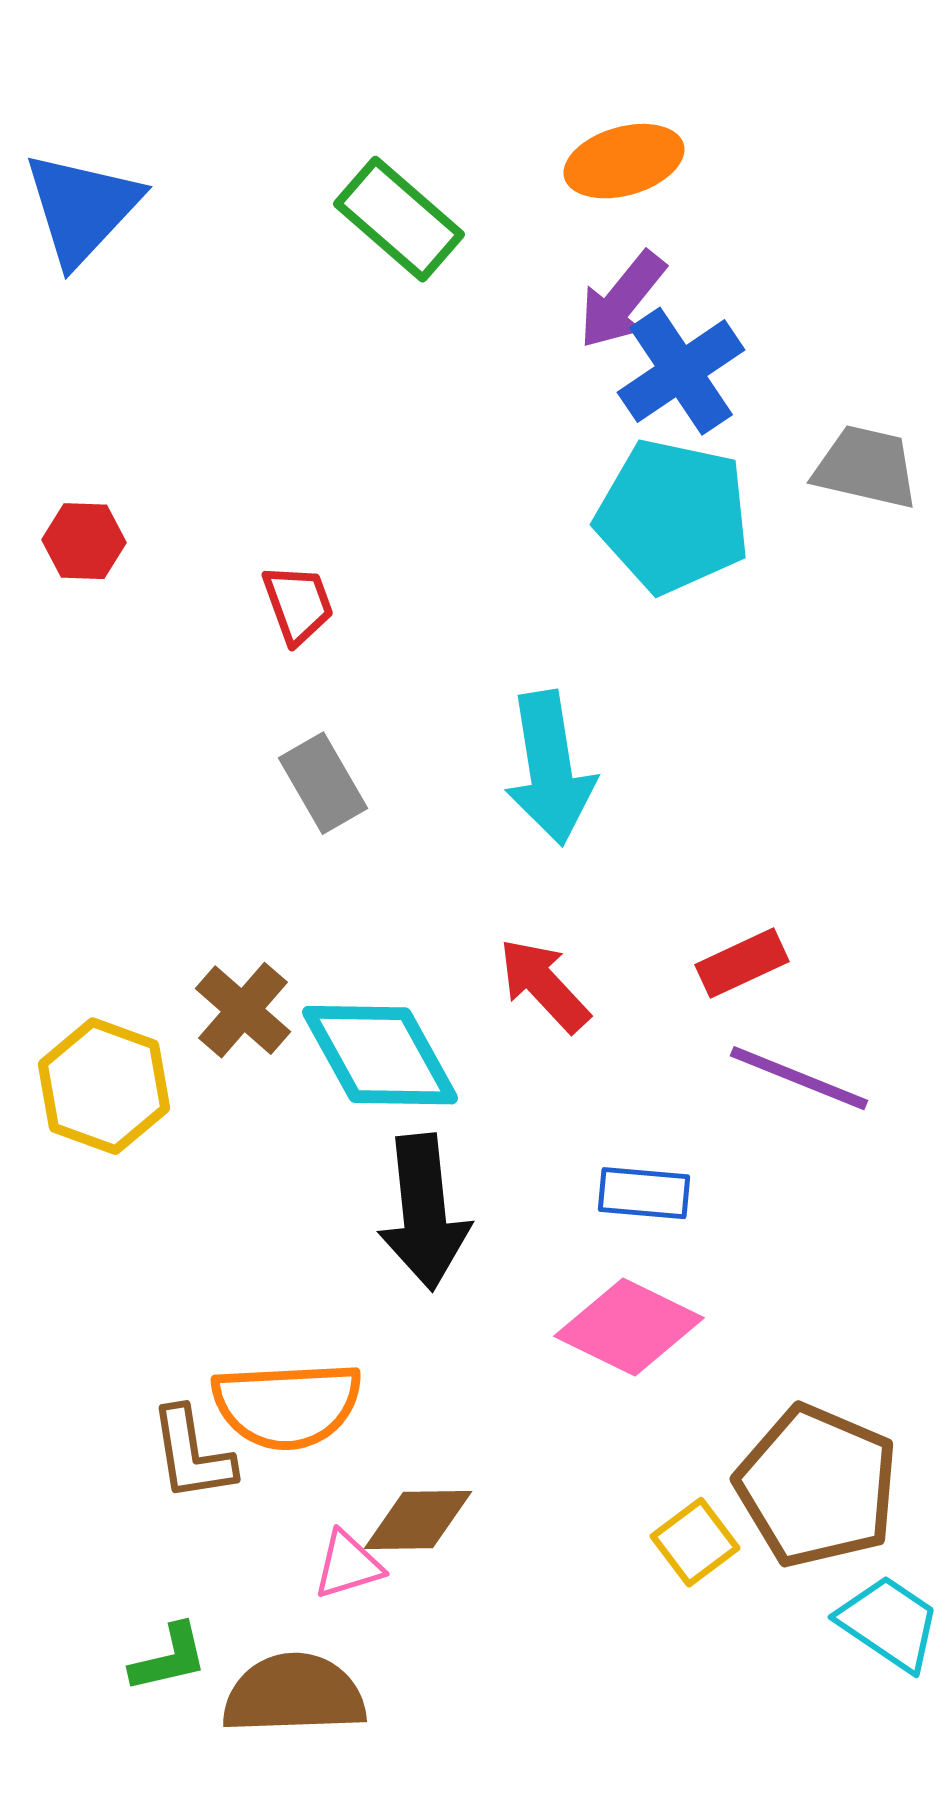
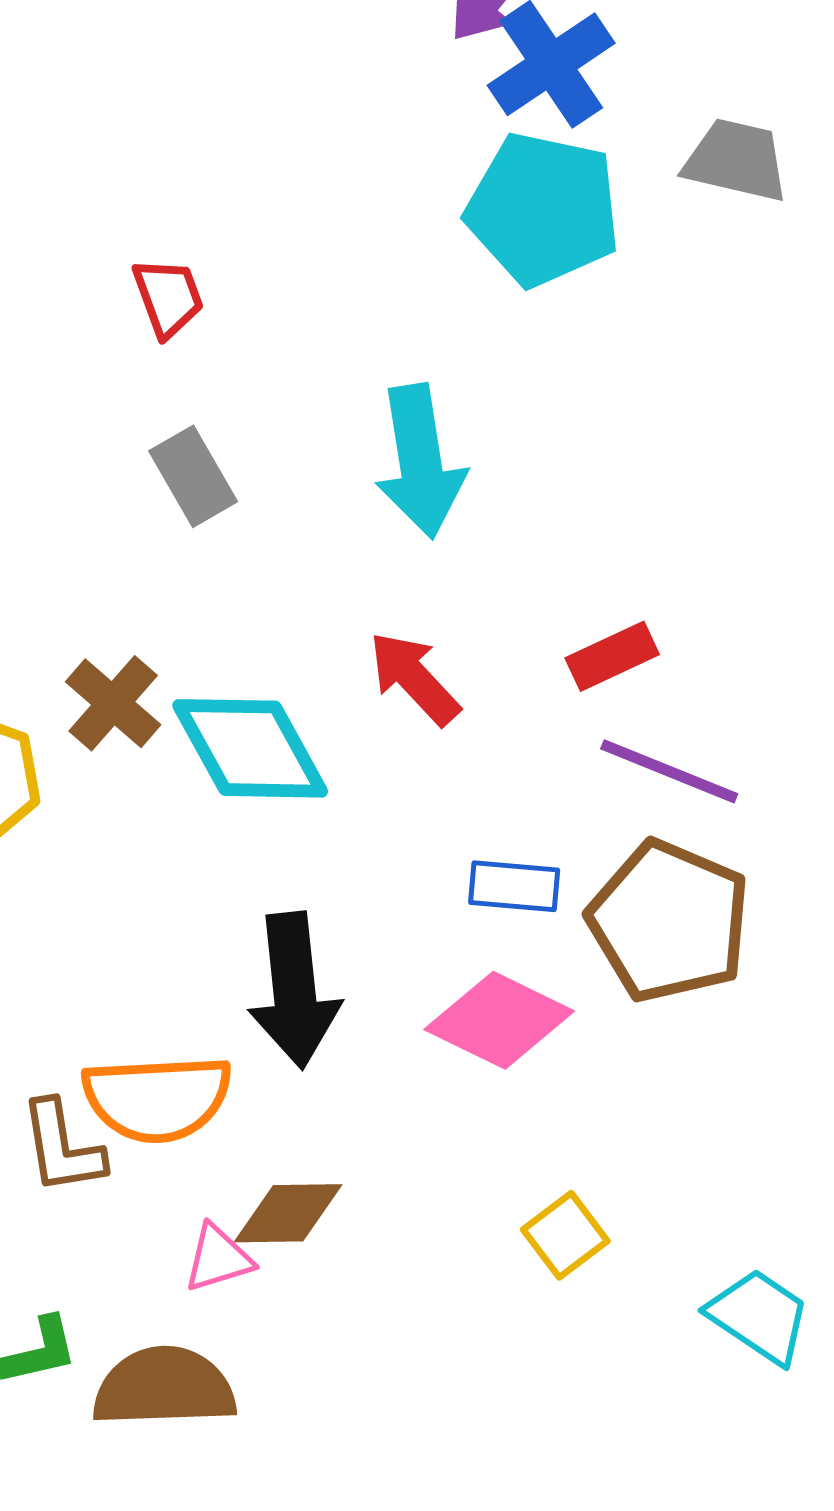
black arrow: (424, 1212) -> (294, 990), moved
brown pentagon: (817, 1486) -> (669, 921), moved

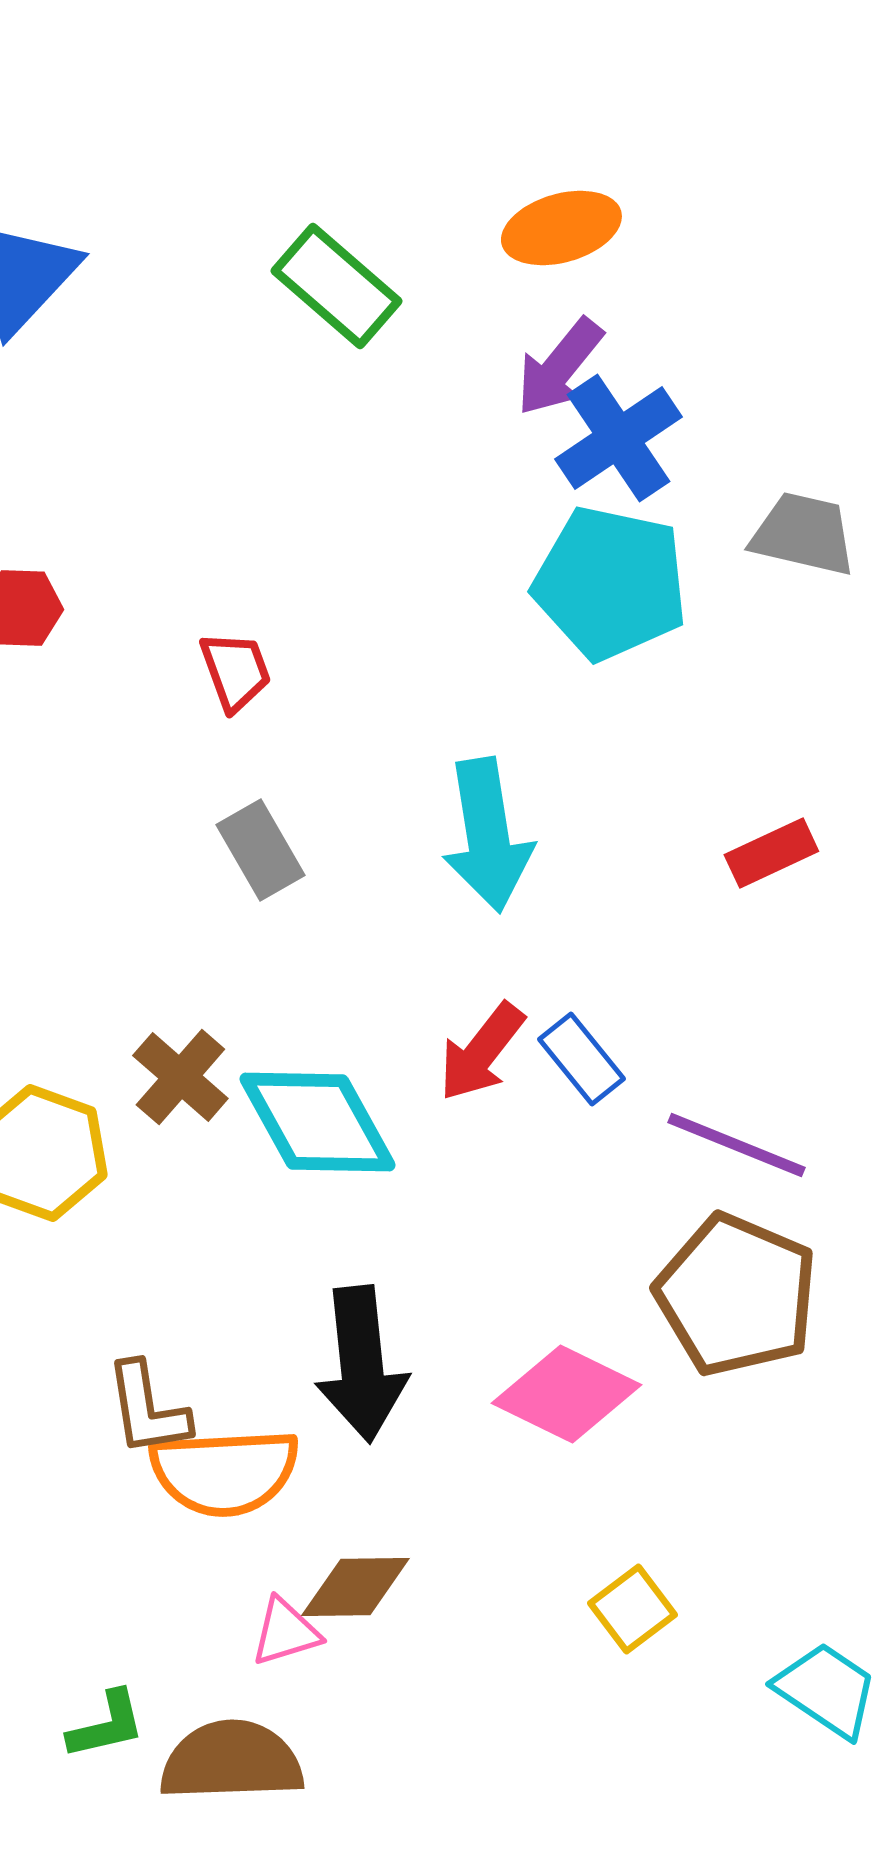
red rectangle: (612, 656) -> (771, 853), moved
red arrow: (414, 678) -> (481, 1052), turned -99
blue rectangle: (514, 886) -> (581, 1059), moved, turned 46
brown L-shape: (62, 1147) -> (147, 1409), moved

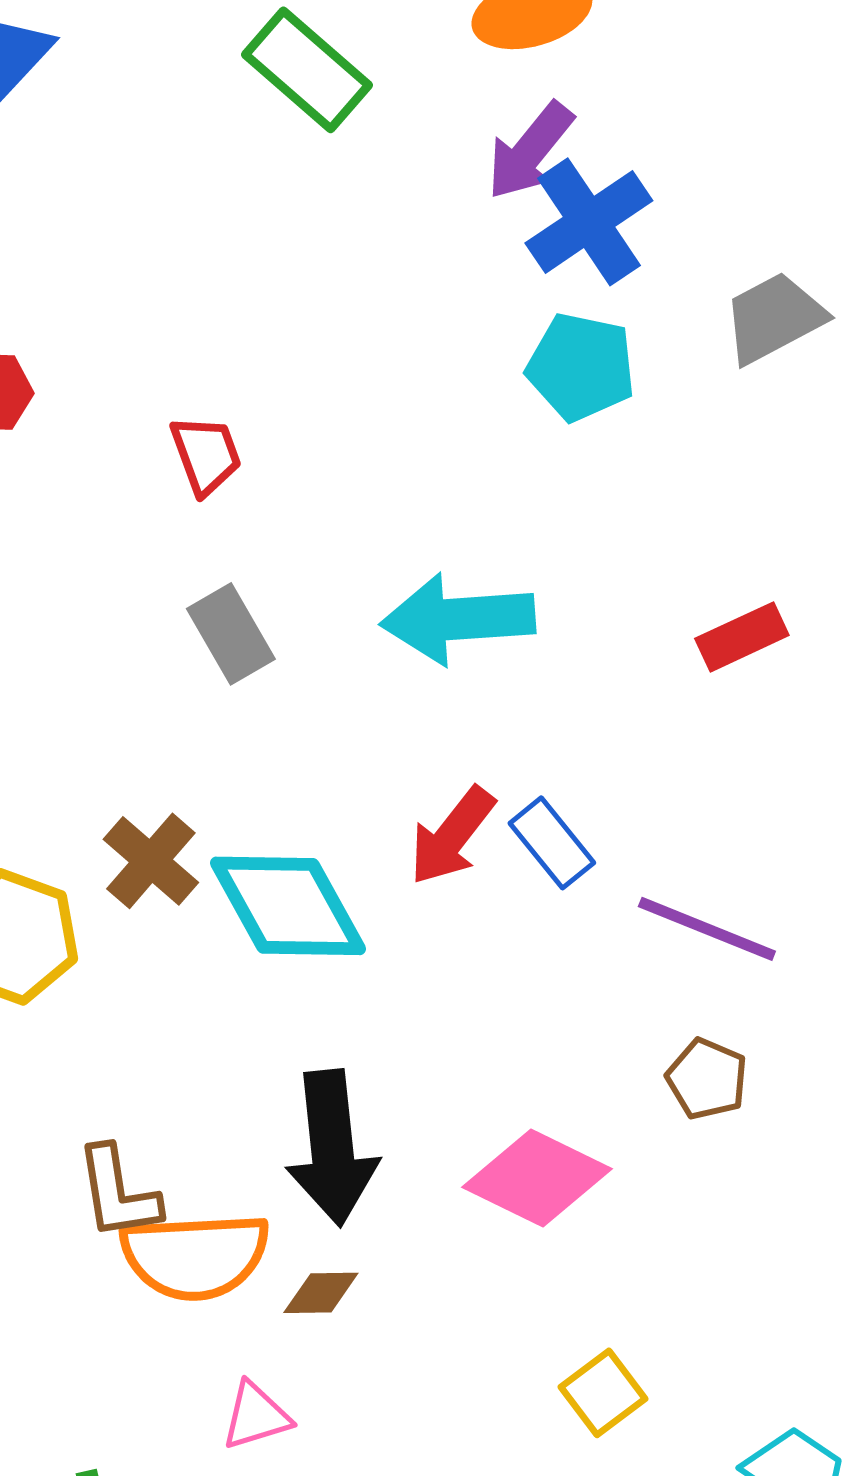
gray trapezoid: (803, 534) -> (774, 318), turned -41
cyan pentagon: (610, 583) -> (581, 367), size x0.7
cyan arrow: (487, 835) -> (458, 619), turned 95
brown pentagon: (736, 1295) -> (707, 1079), size x0.5
brown diamond: (355, 1587) -> (321, 1293), moved, size x0.7

